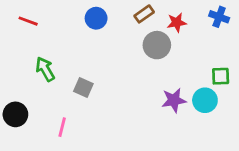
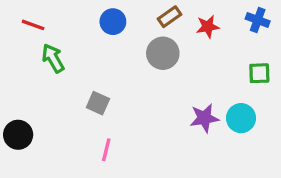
gray circle: (157, 45) -> (163, 53), moved
green arrow: (45, 69) -> (53, 58), moved
green square: (221, 76) -> (259, 73), moved
pink line: (62, 127) -> (106, 150), moved

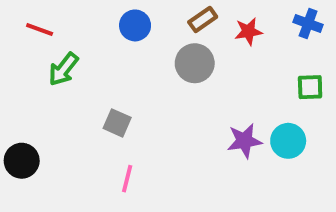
green arrow: (53, 58) -> (63, 69), turned -112

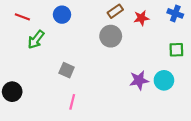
blue circle: (135, 25) -> (62, 15), moved

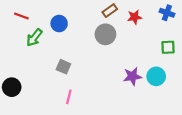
blue circle: (62, 15) -> (59, 24), moved

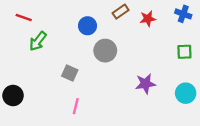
blue circle: (59, 24) -> (87, 26), moved
gray circle: (105, 34) -> (105, 51), moved
cyan circle: (156, 76) -> (186, 93), moved

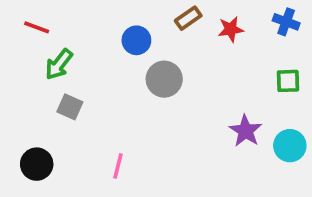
gray square: (70, 73) -> (70, 107), moved
purple star: (145, 84) -> (245, 131), moved, turned -30
black circle: (13, 96) -> (37, 164), moved

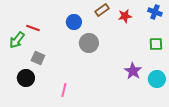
red line: (37, 27) -> (33, 28), moved
green arrow: (59, 64) -> (17, 40), moved
black circle: (37, 164) -> (26, 78), moved

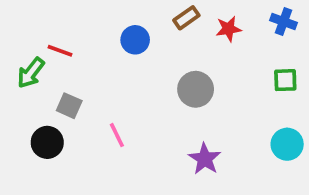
gray circle: (89, 43) -> (196, 89), moved
purple star: (133, 71) -> (205, 159), moved
pink line: (64, 90) -> (117, 135), moved, turned -40

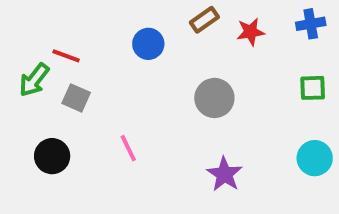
blue cross: (283, 22) -> (311, 24), turned -30
gray square: (69, 106) -> (76, 98), moved

